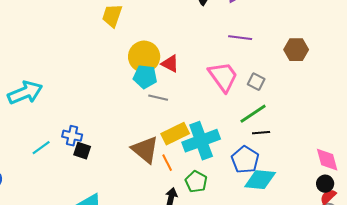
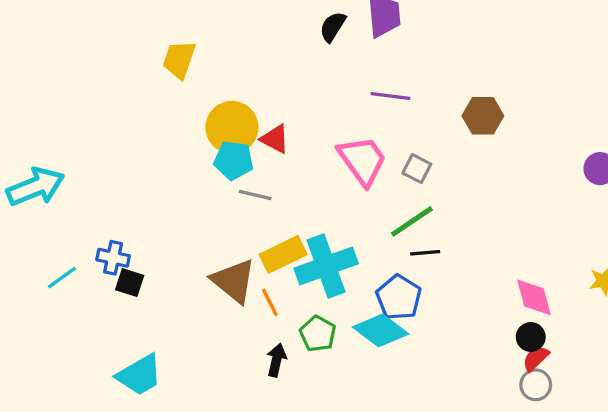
cyan diamond: (260, 180) -> (381, 330), moved, turned 32

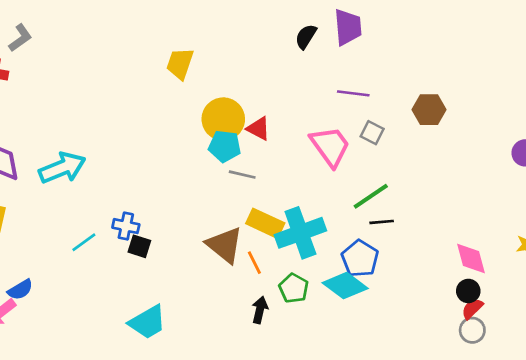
gray square: (417, 169) -> (372, 133), moved
yellow rectangle: (283, 254) -> (265, 223), turned 51

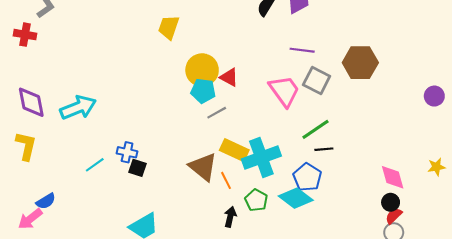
brown hexagon: (429, 110) -> (360, 63), size x1.4
gray square: (372, 133) -> (317, 80), size x1.5
gray line: (242, 175) -> (217, 113), turned -42

